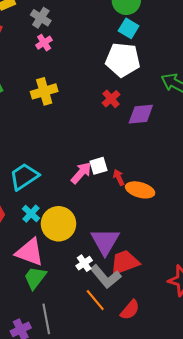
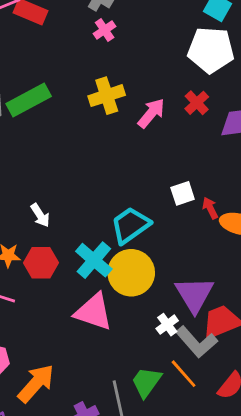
pink arrow: (81, 173) -> (151, 113), moved
cyan trapezoid: (24, 176) -> (130, 225), moved
cyan cross: (31, 214) -> (94, 260), size x1.5
green trapezoid: (35, 278) -> (146, 382), moved

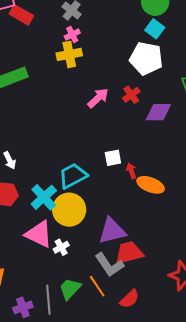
yellow cross: (107, 96) -> (69, 54), moved
purple triangle: (194, 295) -> (112, 231), turned 40
white cross: (167, 325) -> (61, 247), moved

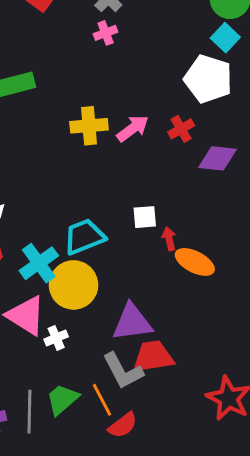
yellow cross: (69, 54) -> (89, 126), moved
red semicircle: (130, 299) -> (123, 425), moved

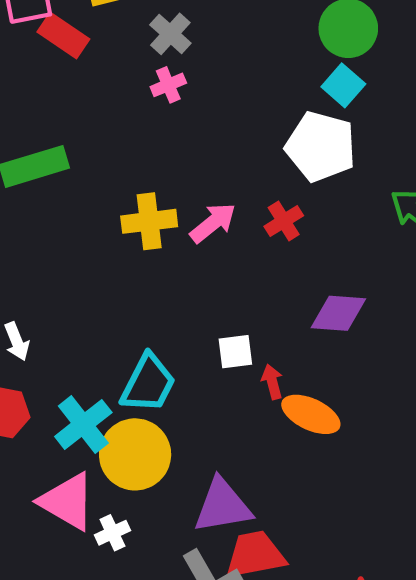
purple diamond: (217, 158) -> (338, 313), moved
cyan trapezoid: (84, 237) -> (148, 383), turned 141

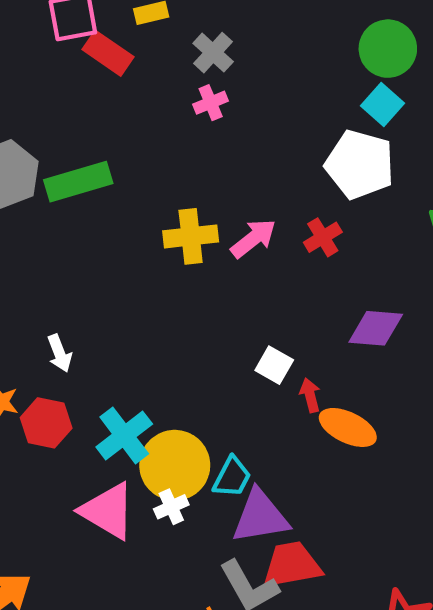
white square: (235, 352) -> (274, 365), turned 36
cyan trapezoid: (148, 383) -> (232, 477), moved, size x0.7
white cross: (112, 533) -> (171, 507), moved

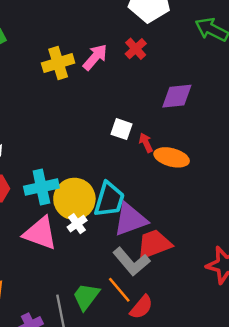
cyan cross: (124, 435) -> (41, 187), turned 36
cyan trapezoid: (232, 477) -> (109, 199), size x1.4

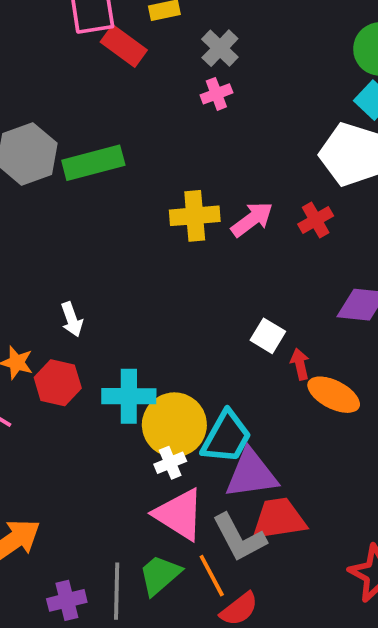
pink triangle: (40, 233) -> (179, 514), moved

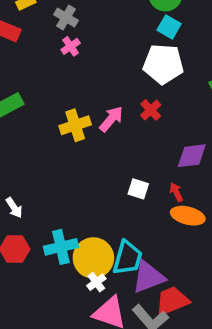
red arrow: (300, 364) -> (176, 192), moved

